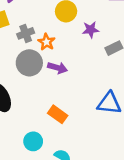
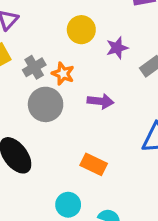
purple arrow: (58, 68) -> (100, 101), moved

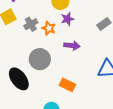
purple star: (117, 48) -> (67, 19), moved
gray circle: (46, 104) -> (40, 59), moved

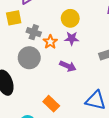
gray cross: (31, 24) -> (34, 32), turned 32
gray circle: (40, 59) -> (29, 58), moved

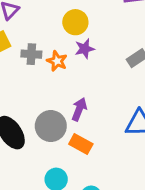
gray circle: (29, 58) -> (51, 126), moved
purple arrow: (68, 66) -> (79, 109), moved, turned -77

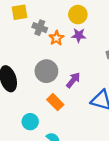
purple arrow: (79, 109) -> (73, 80), moved
gray circle: (51, 126) -> (46, 71), moved

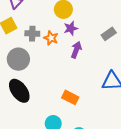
gray circle: (46, 71) -> (18, 59), moved
purple arrow: (73, 80) -> (76, 50), moved

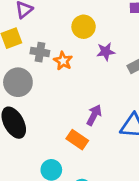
purple star: (71, 28) -> (106, 52), moved
purple arrow: (76, 50) -> (94, 115), moved

